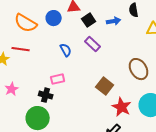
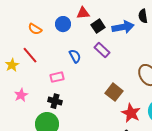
blue arrow: (114, 21) -> (123, 27), size x1.5
orange semicircle: (26, 23) -> (35, 29), size x0.6
red line: (21, 49) -> (30, 55), turned 42
pink rectangle: (58, 79) -> (57, 77), moved

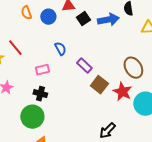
orange semicircle: (35, 29) -> (26, 13), moved, turned 40
purple rectangle: (102, 50) -> (84, 66), moved
red star: (131, 113) -> (122, 92), moved

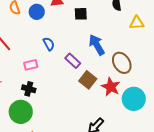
black square: (83, 19) -> (81, 14), moved, turned 32
blue arrow: (108, 20) -> (97, 45), moved, turned -110

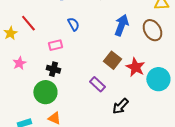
blue arrow: (97, 45) -> (121, 25), turned 50
purple rectangle: (73, 61) -> (97, 84), moved
brown ellipse: (122, 63) -> (152, 30), moved

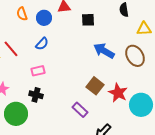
blue semicircle: (73, 24) -> (42, 44), moved, turned 72
blue arrow: (121, 25) -> (104, 51), turned -80
green circle: (45, 92) -> (16, 114), moved

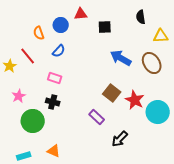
orange semicircle: (22, 14) -> (39, 33), moved
pink rectangle: (38, 71) -> (55, 78), turned 32

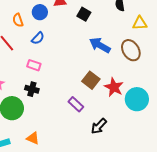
black square: (105, 27) -> (84, 14), turned 32

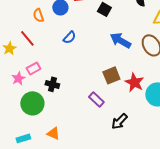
blue semicircle: (38, 38) -> (69, 37), moved
pink rectangle: (34, 65) -> (33, 68), moved, turned -48
brown square: (91, 80) -> (111, 75), turned 30

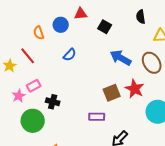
red star: (134, 82) -> (135, 89), moved
purple rectangle: (96, 99) -> (97, 117), turned -42

